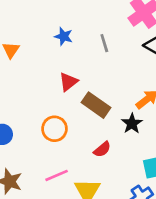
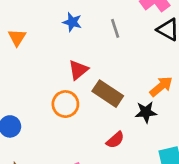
black star: (132, 124) -> (146, 112), turned 30
orange circle: (54, 129) -> (65, 104), moved

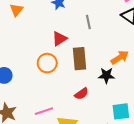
gray line: (115, 28) -> (88, 22), moved
brown rectangle: (108, 94) -> (79, 59), turned 45

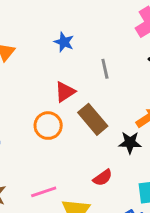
brown rectangle: (79, 59) -> (93, 119), turned -35
red semicircle: (81, 94) -> (103, 178), moved

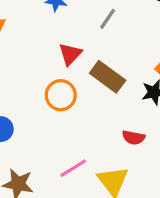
gray line: (105, 69) -> (108, 19), turned 60
red semicircle: (103, 178) -> (133, 137), turned 60

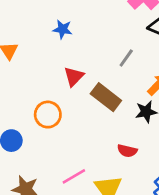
gray line: (108, 19) -> (126, 58), moved
orange circle: (61, 95) -> (48, 115), moved

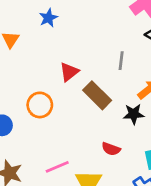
blue star: (63, 29) -> (48, 18), moved, turned 30
gray line: (126, 58) -> (121, 61), turned -36

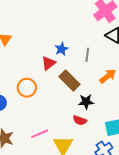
blue star: (48, 18) -> (62, 49), moved
black star: (134, 114) -> (86, 102), moved

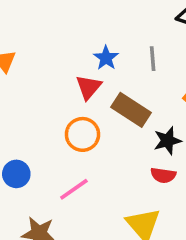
orange circle: (27, 88) -> (82, 134), moved
pink line: (40, 134) -> (74, 189), moved

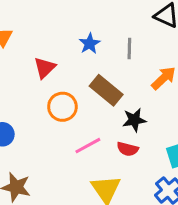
red triangle: (89, 87) -> (45, 68), moved
pink line: (74, 189) -> (88, 146), moved

